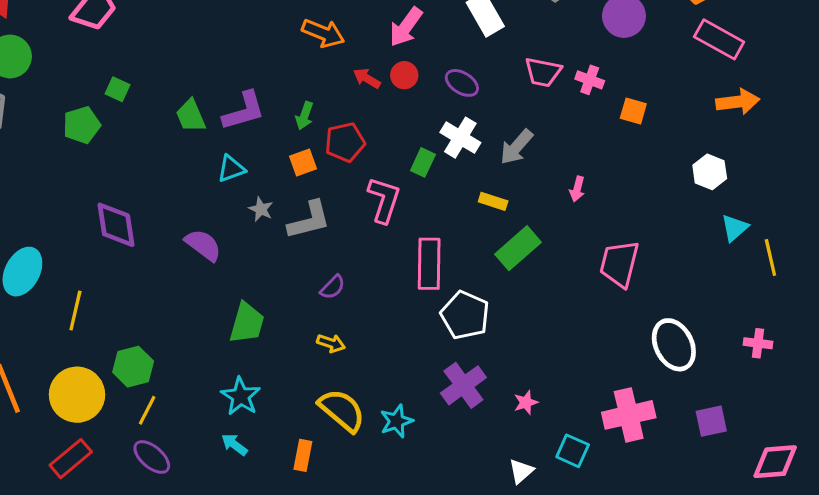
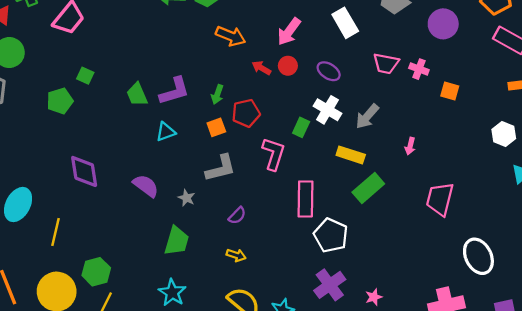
yellow rectangle: (493, 201) -> (351, 155), size x1.4
gray star: (261, 209) -> (187, 198), moved

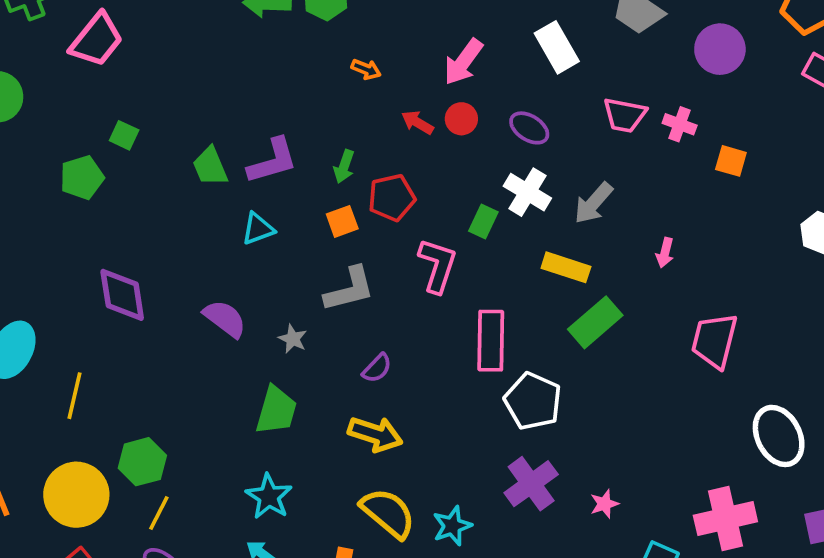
orange arrow: (231, 36) -> (366, 69), size x0.6
yellow arrow: (236, 255) -> (375, 434), size x1.6

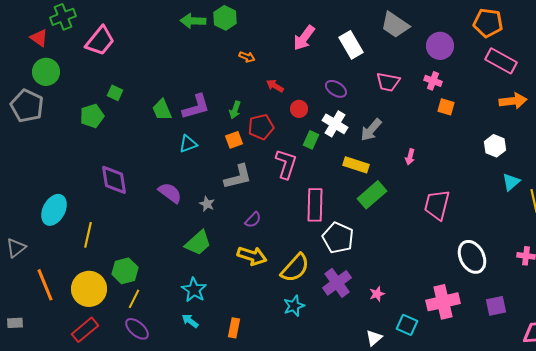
pink arrow: (463, 62) -> (304, 38), moved
red circle: (461, 119) -> (299, 109), moved
pink cross: (680, 124) -> (433, 81), moved
green trapezoid: (276, 410) -> (198, 243), turned 32
yellow semicircle: (388, 513) -> (295, 268), moved, turned 92

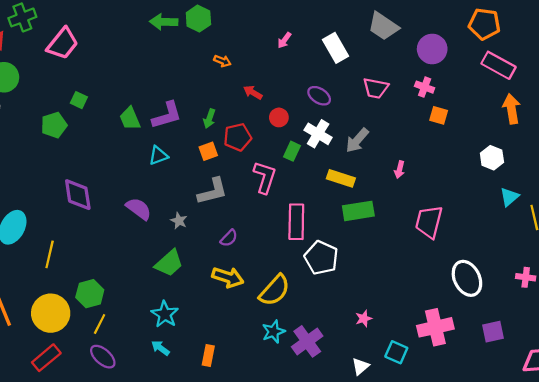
pink arrow: (304, 38) -> (284, 40), size x0.6
orange arrow: (513, 101) -> (512, 109), turned -92
green rectangle: (372, 195) -> (358, 211), turned 32
purple cross: (337, 283) -> (307, 341), moved

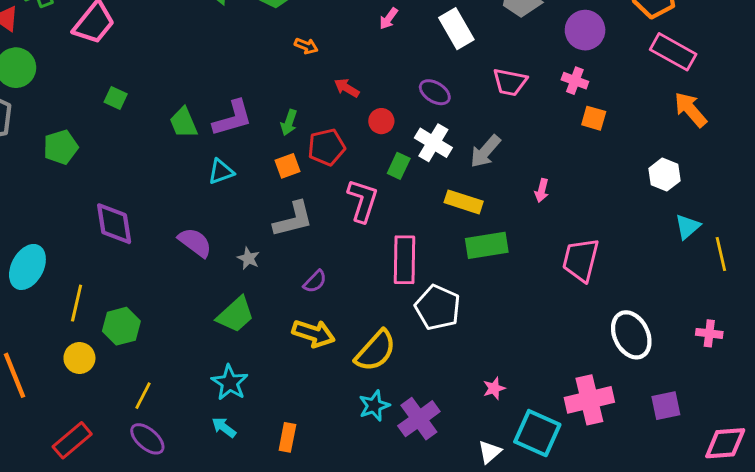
orange arrow: (512, 109) -> (690, 110), turned -32
green pentagon: (54, 125) -> (61, 147), moved
green hexagon: (90, 294) -> (121, 326), moved
yellow circle: (51, 313) -> (79, 358), moved, size x0.6
cyan square: (396, 352) -> (537, 433), size x1.5

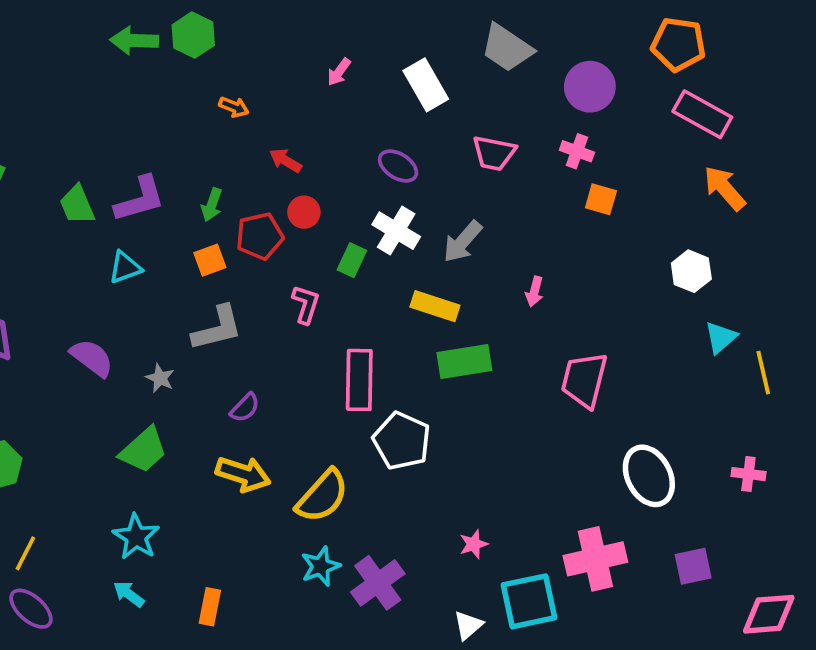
red circle: (381, 121) -> (304, 212), moved
pink L-shape: (363, 201) -> (306, 304), size x0.7
cyan square: (537, 433) -> (529, 601), turned -36

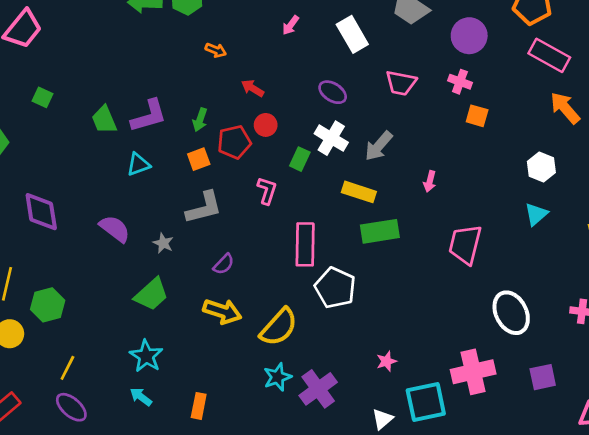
cyan triangle: (721, 338) -> (536, 214), moved

